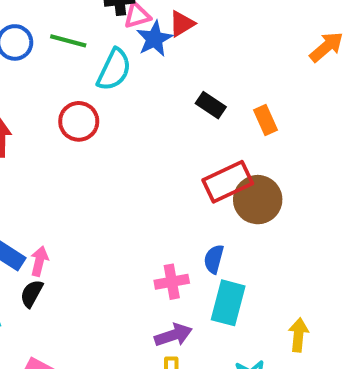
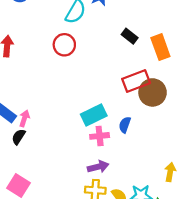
orange rectangle: (266, 120) -> (160, 47), size x1.5
red circle: (79, 121) -> (64, 45), moved
cyan rectangle: (228, 303) -> (94, 115), moved, turned 45

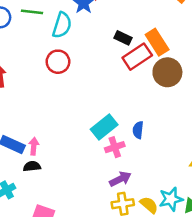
red rectangle: (136, 81) -> (137, 57), moved
brown circle: (153, 92) -> (167, 72), moved
black semicircle: (19, 137) -> (32, 166), turned 63

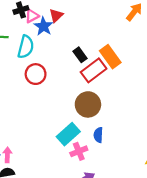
black rectangle: (123, 38) -> (80, 55), turned 32
red circle: (58, 62) -> (36, 74), moved
brown circle: (167, 72) -> (88, 104), moved

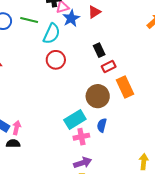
red triangle: (56, 15) -> (94, 12), moved
orange rectangle: (110, 57) -> (125, 87), moved
red rectangle: (94, 70) -> (109, 66), size x0.6

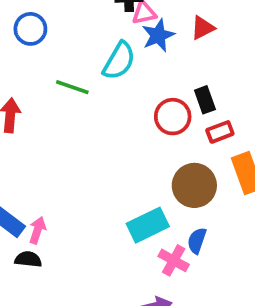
green line: (29, 20) -> (72, 87), moved
red circle: (56, 60) -> (173, 117), moved
pink cross: (81, 137) -> (174, 260), moved, turned 35

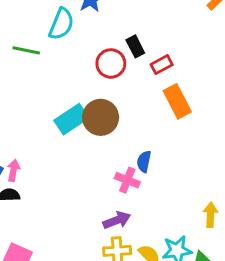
red rectangle: (220, 132) -> (162, 65), moved
brown circle: (194, 185) -> (101, 117), moved
cyan rectangle: (148, 225) -> (71, 119), moved

